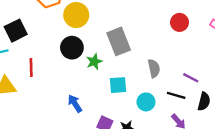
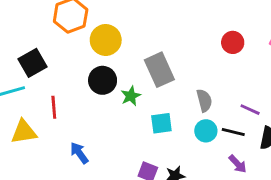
cyan circle: (146, 102) -> (206, 131), moved
blue arrow: (75, 103) -> (79, 153), moved

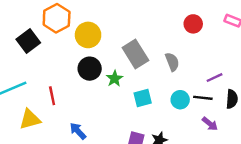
black square: (33, 63) -> (28, 41), moved
gray semicircle: (204, 100) -> (172, 62), moved
purple line: (250, 110) -> (214, 78), turned -42

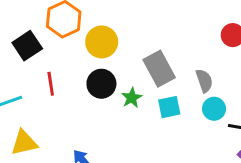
red line: (52, 96) -> (51, 84), moved
cyan square: (143, 98) -> (169, 107), moved
cyan circle: (180, 100) -> (214, 109), moved

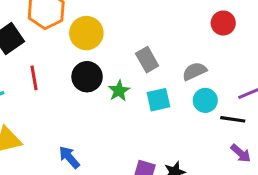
gray rectangle: (159, 69) -> (147, 60), size x0.7
gray semicircle: (204, 81) -> (194, 71), turned -95

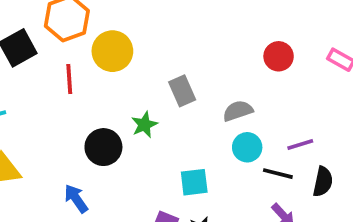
black circle: (87, 77) -> (103, 147), moved
red line: (34, 78) -> (69, 79), moved
cyan square: (158, 100) -> (194, 182), moved

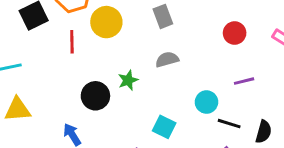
gray rectangle: (182, 91) -> (163, 16), moved
gray semicircle: (238, 111) -> (167, 60), moved
purple line: (300, 144) -> (244, 81), moved
cyan square: (194, 182) -> (164, 127), turned 30

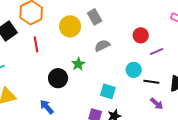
yellow circle: (106, 22) -> (70, 26), moved
red circle: (235, 33) -> (141, 35), moved

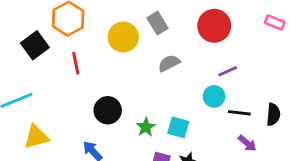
red circle: (141, 35) -> (214, 26), moved, size x1.5
purple line: (157, 51) -> (228, 71), moved
green star: (78, 64) -> (146, 127), moved

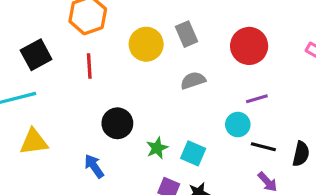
black square: (35, 45) -> (36, 55), moved

